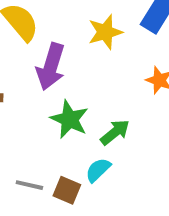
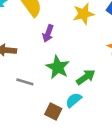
purple arrow: (51, 67) -> (48, 33), size x0.6
gray line: (29, 185) -> (25, 82), moved

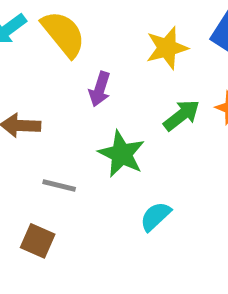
green arrow: (86, 77) -> (182, 115), moved
brown square: (53, 112) -> (38, 241), moved

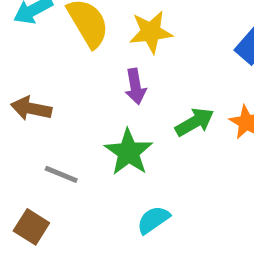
yellow star: (167, 48) -> (151, 32), moved
purple arrow: (100, 89) -> (136, 87), moved, turned -36

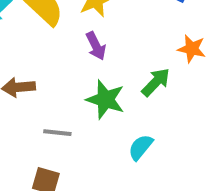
green arrow: (195, 122) -> (156, 82), moved

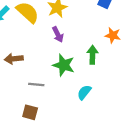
green arrow: (156, 82) -> (92, 55), turned -42

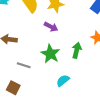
purple arrow: (58, 34) -> (51, 27), turned -48

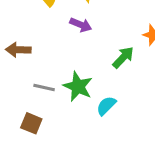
green arrow: (77, 50) -> (123, 57), turned 35
green star: (50, 54) -> (78, 86), moved

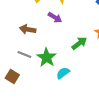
brown arrow: (18, 50) -> (28, 29), moved

